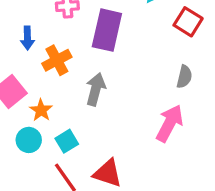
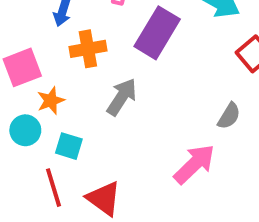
cyan square: (67, 141) -> (69, 146), turned 30

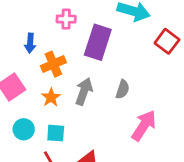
orange star: (51, 101) -> (51, 97), moved
gray semicircle: (229, 116) -> (123, 89), moved

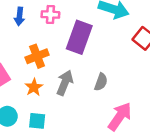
blue arrow: (30, 43) -> (19, 16), moved

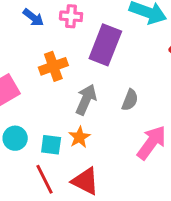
blue arrow: (19, 16) -> (33, 18), turned -60
orange star: (34, 87) -> (79, 137), moved

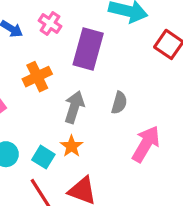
pink cross: (71, 16) -> (50, 23), turned 35
cyan square: (51, 145) -> (43, 157), turned 30

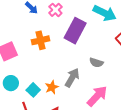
gray semicircle: (119, 103) -> (96, 63), moved, turned 80
gray arrow: (74, 107) -> (72, 78), moved

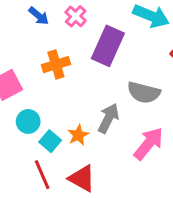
gray semicircle: (96, 63) -> (144, 93), size x1.5
cyan circle: (11, 83) -> (28, 121), moved

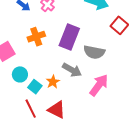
purple rectangle: (108, 46) -> (69, 37), moved
gray arrow: (108, 118) -> (72, 70), turned 96

